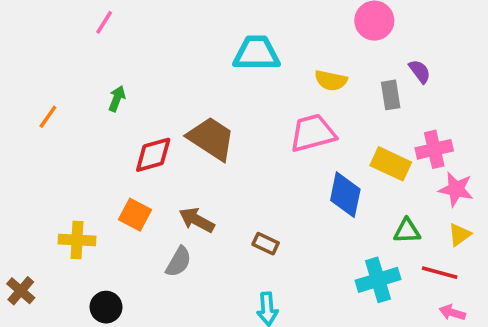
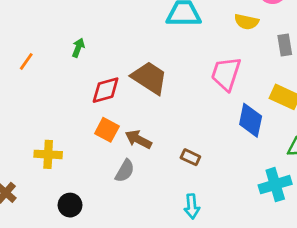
yellow semicircle: (331, 80) -> (246, 22), moved
pink trapezoid: (313, 133) -> (226, 74), turned -57
orange square: (135, 215) -> (107, 130), moved

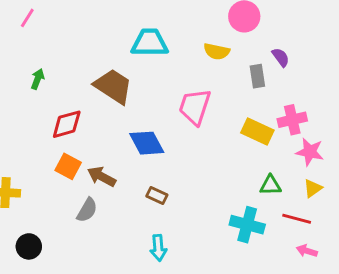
brown trapezoid: (149, 78) -> (113, 86), moved
blue diamond: (251, 120) -> (147, 143), moved, turned -40
cyan cross: (275, 185) -> (247, 225), turned 32

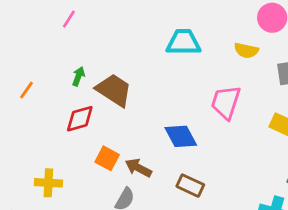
brown trapezoid: (113, 86) -> (114, 90), moved
red diamond: (67, 124) -> (80, 119), moved
brown rectangle: (157, 196) -> (190, 186), size x1.4

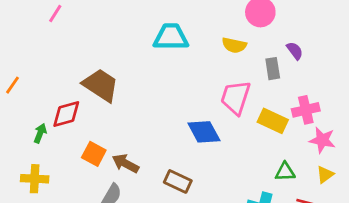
green arrow: (78, 76) -> (40, 133), moved
pink trapezoid: (226, 102) -> (236, 97), moved
blue diamond: (181, 136) -> (204, 132), moved

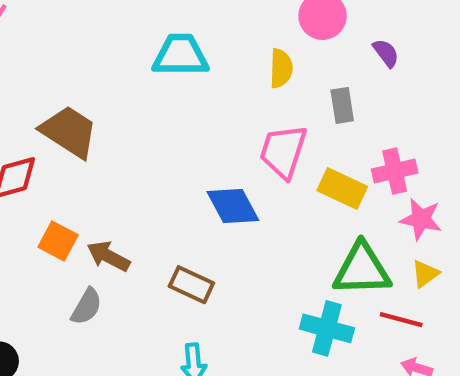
yellow semicircle: (234, 45) -> (281, 68), turned -100
purple semicircle: (295, 51) -> (386, 53), moved
green triangle: (285, 172) -> (362, 269), size x1.8

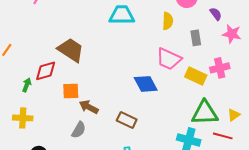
pink trapezoid: (283, 151) -> (169, 59), turned -84
pink star: (421, 219) -> (232, 34), moved
orange square: (58, 241) -> (71, 91), moved, turned -30

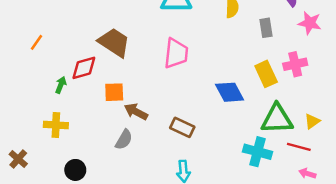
pink trapezoid: (169, 59) -> (176, 53), moved, turned -108
yellow rectangle: (196, 76) -> (266, 74), turned 40
blue diamond: (146, 84) -> (230, 92), moved

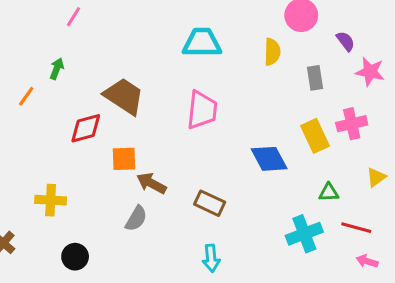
green arrow: (61, 85) -> (57, 69), moved
green triangle: (277, 119) -> (329, 192), size x0.5
yellow triangle: (312, 121) -> (376, 177), moved
cyan cross: (258, 152) -> (304, 234), turned -36

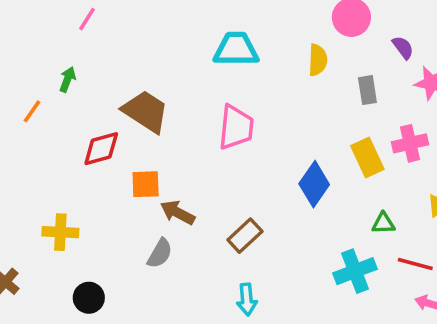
blue diamond: (269, 159) -> (314, 184), turned 63
brown rectangle: (210, 203) -> (245, 236), turned -68

